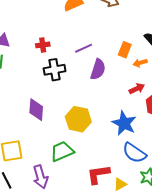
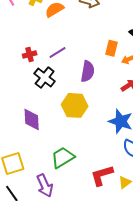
purple line: (84, 48) -> (58, 52), moved
black cross: (55, 70) -> (45, 77), turned -35
yellow hexagon: (78, 119) -> (75, 105), moved

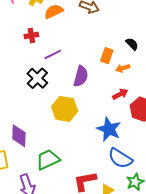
red cross: (30, 54) -> (31, 35), moved
purple diamond: (32, 119) -> (19, 136), moved

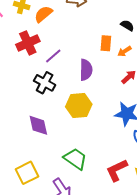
red cross: (31, 35) -> (28, 43), size x1.6
purple diamond: (19, 136) -> (38, 125), moved
green trapezoid: (48, 160) -> (75, 159), turned 75

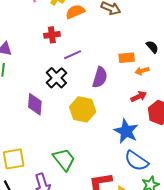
red cross: (28, 43) -> (52, 35), size x0.7
orange rectangle: (106, 43) -> (127, 58), turned 63
purple diamond: (38, 125) -> (35, 104), moved

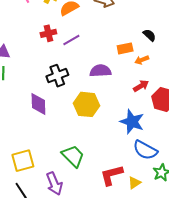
purple line: (73, 55) -> (71, 40), moved
purple semicircle: (100, 77) -> (100, 71), turned -105
black cross: (56, 78) -> (57, 76), turned 30

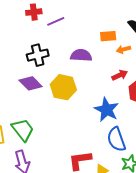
purple diamond: (38, 104) -> (31, 83), moved, turned -50
blue semicircle: (145, 150) -> (116, 139), turned 35
green trapezoid: (73, 156) -> (23, 130), moved

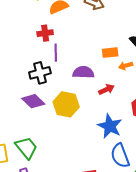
red cross: (34, 12) -> (45, 33), moved
purple line: (56, 21) -> (56, 53), moved, turned -66
red arrow: (120, 75) -> (106, 89), moved

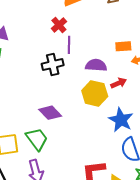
red cross: (45, 33) -> (59, 25), turned -35
purple diamond: (33, 101) -> (50, 113), moved
yellow hexagon: (66, 104) -> (95, 93), moved

